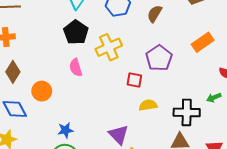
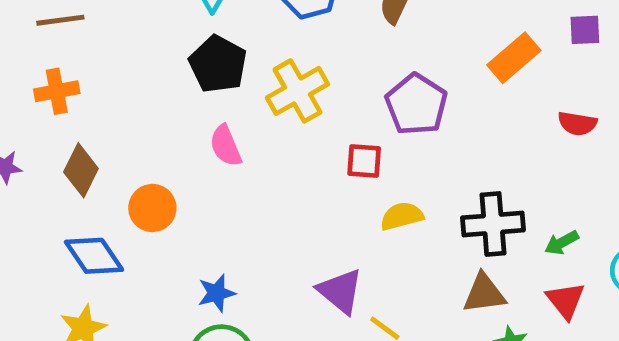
green arrow: (214, 98) -> (562, 243), moved

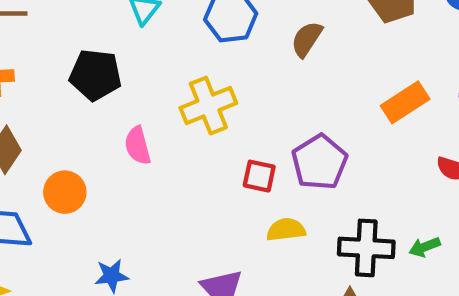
black pentagon: (218, 64) -> (95, 75), moved, turned -30
purple pentagon: (416, 104) -> (319, 162), moved
green arrow: (562, 243) -> (425, 247), moved

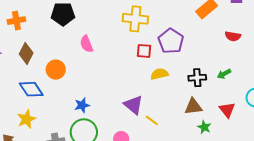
yellow cross: (208, 106) -> (135, 19), moved, turned 35
black cross: (366, 248) -> (197, 78), size x0.7

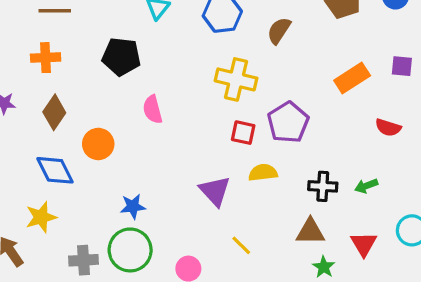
purple triangle: (133, 105) -> (215, 191), moved

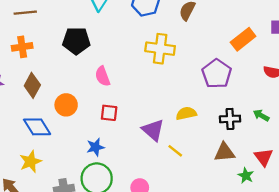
purple pentagon: (288, 122) -> (217, 74), moved
red square: (243, 133) -> (109, 113), moved
green arrow: (366, 186) -> (261, 115), turned 56
yellow line: (241, 245) -> (175, 151), moved
green star: (324, 267) -> (246, 176), moved

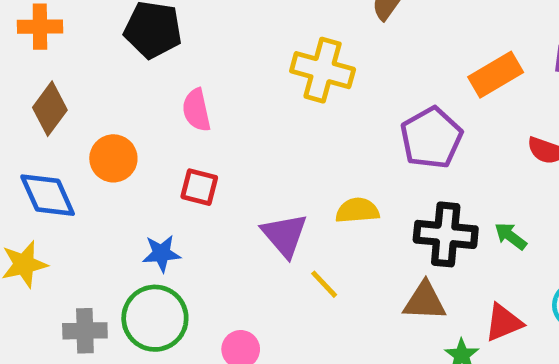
black cross: (230, 119) -> (446, 234), size x1.4
red triangle: (264, 157) -> (503, 323), turned 36

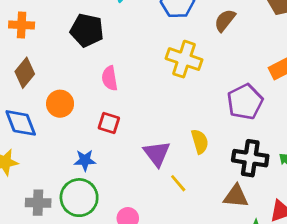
yellow semicircle: (357, 210) -> (200, 142), turned 75

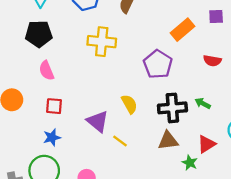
black pentagon: (87, 30) -> (39, 34), moved
blue star: (85, 160) -> (52, 137), moved

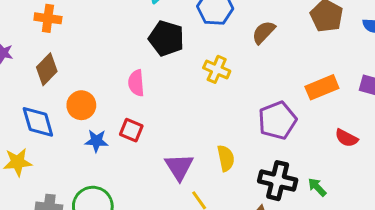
black pentagon: (39, 34) -> (166, 38), moved
yellow cross: (102, 42) -> (217, 69), size x0.7
blue star: (52, 137) -> (96, 141), moved

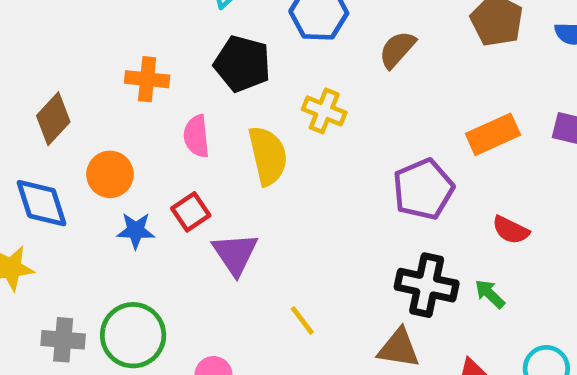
orange cross: (48, 18) -> (147, 79), moved
red square: (131, 130) -> (191, 212), turned 35
red semicircle: (346, 138) -> (511, 230), moved
yellow semicircle: (226, 158) -> (268, 156), moved, size x1.4
purple triangle: (179, 167) -> (235, 254), moved

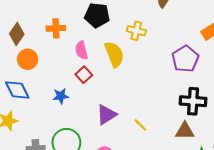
brown diamond: (53, 119) -> (17, 34), moved
orange circle: (110, 174) -> (28, 59), moved
red square: (191, 212) -> (84, 75), moved
purple triangle: (235, 254) -> (106, 115), moved, turned 40

